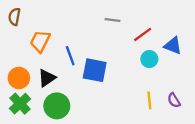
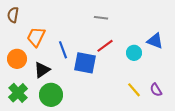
red line: (143, 34) -> (105, 46), moved
orange circle: (19, 78) -> (17, 59), moved
yellow line: (149, 100) -> (134, 90), turned -35

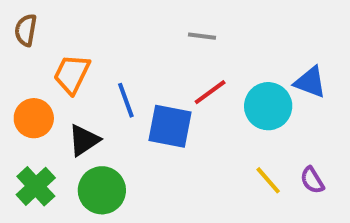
cyan circle: (134, 53) -> (268, 106), size x1.5

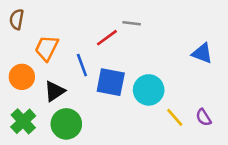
red line: (210, 92) -> (107, 38), moved
cyan circle: (268, 106) -> (149, 90), moved

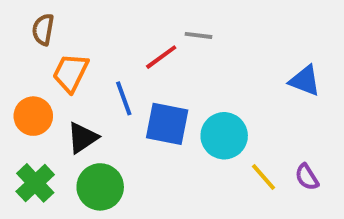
brown semicircle: (17, 19) -> (43, 29), moved

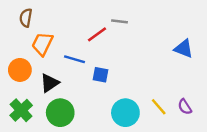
blue line: (124, 98) -> (74, 59), turned -54
blue square: (167, 124) -> (101, 75), size x0.6
cyan circle: (224, 136) -> (125, 113), moved

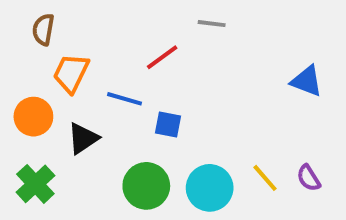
gray line: (120, 21) -> (212, 24), moved
green circle: (60, 113) -> (146, 186), moved

